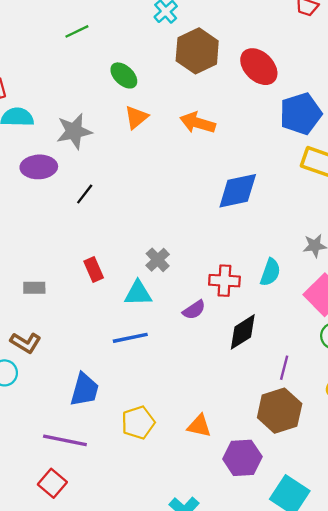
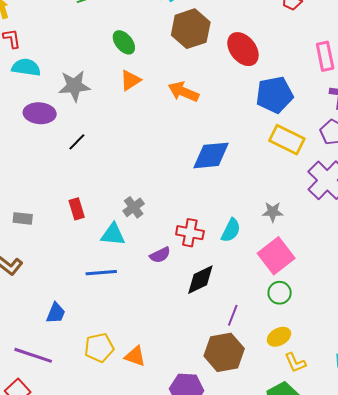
blue trapezoid: (85, 390) -> (56, 313), size x0.7
orange triangle: (199, 426) -> (135, 356), moved

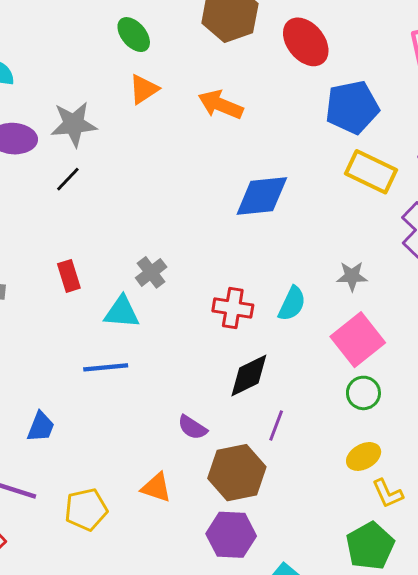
gray star: (74, 86) -> (74, 124), moved
purple semicircle: (160, 255) -> (192, 427), moved, turned 60
purple line: (233, 315) -> (276, 425), moved
yellow pentagon: (99, 348) -> (86, 509), moved
brown hexagon: (224, 352) -> (237, 473), moved

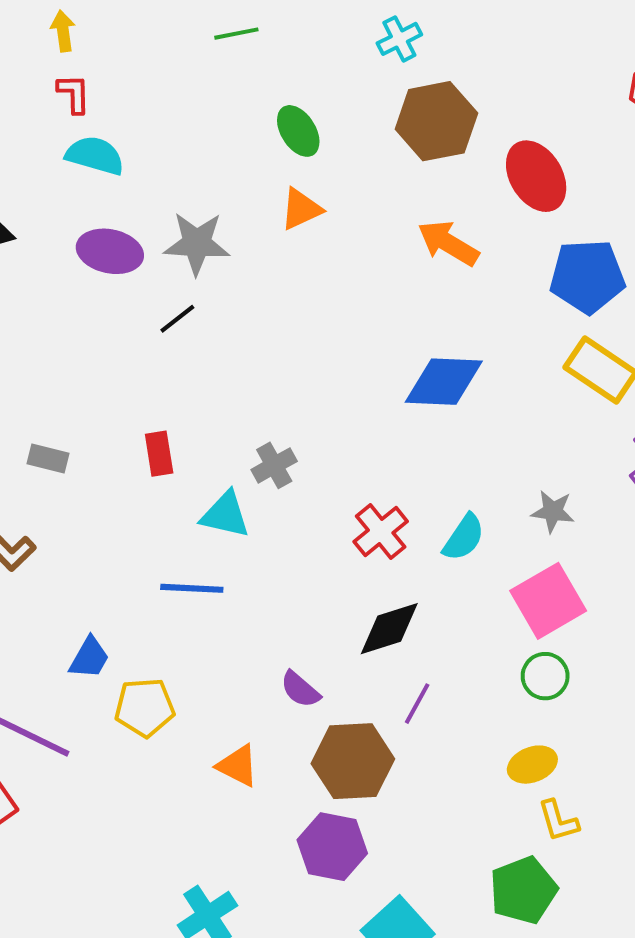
orange arrow: (221, 105) -> (448, 243), moved
red cross: (233, 308) -> (381, 531), turned 33
yellow pentagon: (86, 509) -> (145, 707), moved

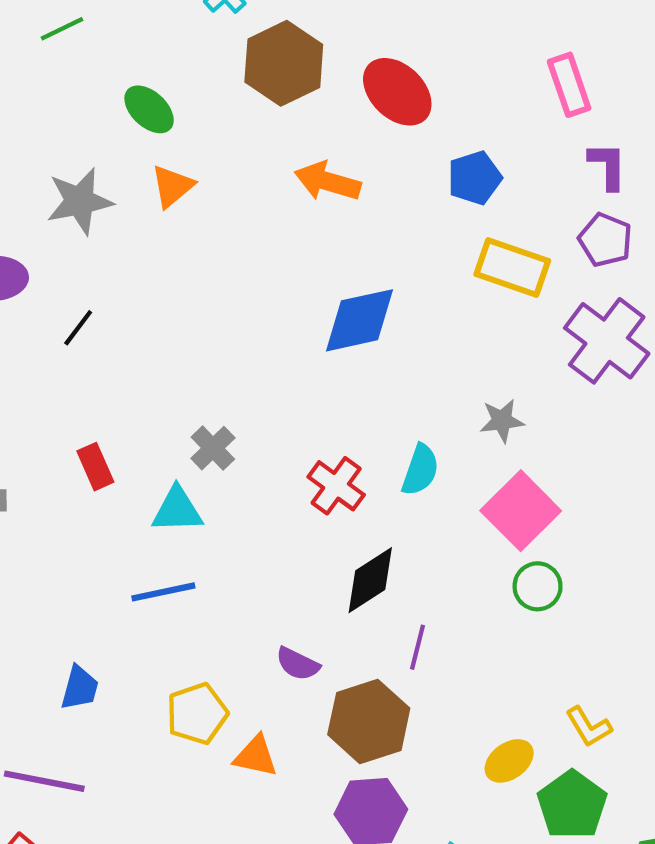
gray star: (197, 243) -> (80, 201), moved
blue pentagon: (587, 276) -> (475, 178), size x0.7
yellow pentagon: (145, 707) -> (197, 714), moved
yellow ellipse: (532, 765) -> (509, 761), moved

